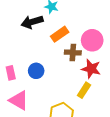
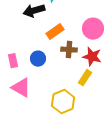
orange rectangle: (60, 34) -> (55, 32), moved
brown cross: (73, 52) -> (69, 50), moved

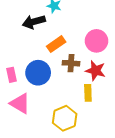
blue circle: (38, 59) -> (38, 73), size x1.5
yellow rectangle: (85, 78) -> (88, 93), turned -35

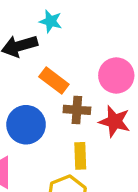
orange rectangle: (56, 44) -> (54, 80), turned 72
yellow rectangle: (88, 93) -> (80, 156), moved

